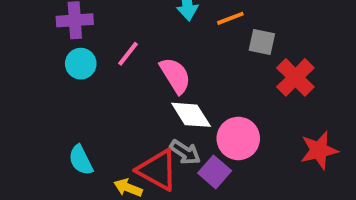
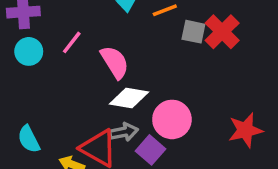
red cross: (295, 77) -> (222, 32), moved
white diamond: (191, 115) -> (129, 98), turned -48
gray arrow: (185, 152) -> (124, 132), turned -44

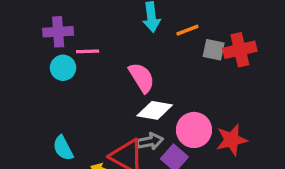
red cross: (222, 32) -> (240, 50), turned 32
pink line: (72, 42) -> (88, 51), moved, turned 50
red star: (245, 130) -> (232, 140), moved

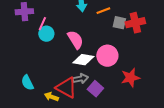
pink line: (88, 51) -> (42, 24), turned -64
cyan circle: (63, 68) -> (46, 34), moved
pink circle: (194, 130) -> (107, 56), moved

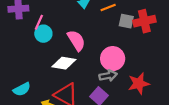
white diamond: (83, 60) -> (64, 63), moved
gray arrow: (80, 79) -> (108, 76), moved
cyan semicircle: (27, 83) -> (22, 89), turned -91

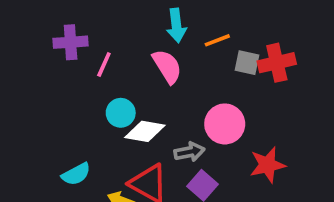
cyan circle: (43, 34) -> (121, 113), moved
pink semicircle: (76, 40) -> (167, 66), moved
gray arrow: (108, 76) -> (189, 152), moved

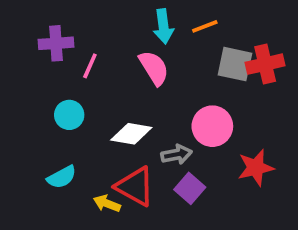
orange line: (217, 40) -> (205, 26), moved
gray square: (247, 63) -> (235, 64), size x1.4
cyan circle: (121, 113) -> (69, 115), moved

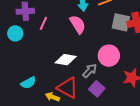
cyan circle: (69, 115) -> (15, 33), moved
gray arrow: (177, 154) -> (90, 71), turned -35

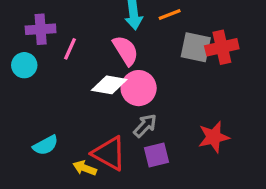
pink circle: (109, 56) -> (139, 88), moved
white diamond: (66, 60) -> (109, 85), moved
purple square: (97, 89) -> (157, 155), turned 35

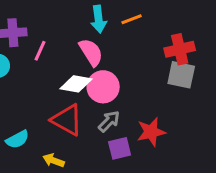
gray square: (196, 47) -> (181, 75), moved
red star: (214, 137) -> (151, 132), moved
red triangle: (109, 153) -> (67, 120), moved

